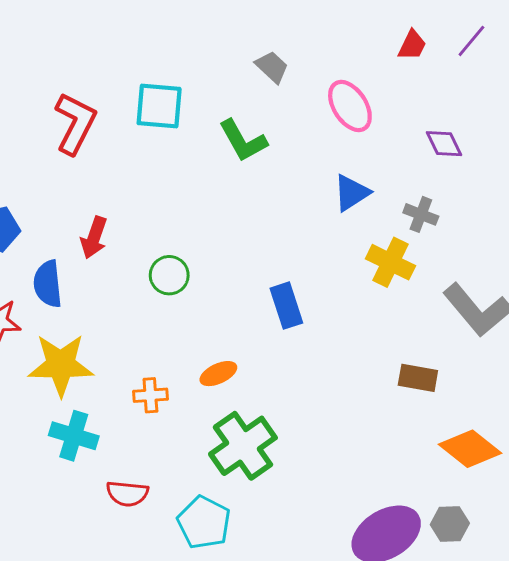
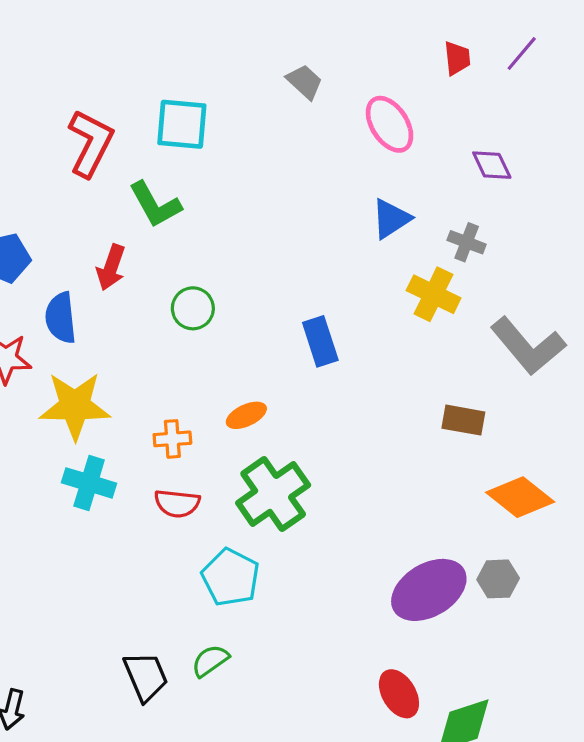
red trapezoid: (412, 45) -> (457, 58), turned -32
green L-shape: (243, 141) -> (155, 205), moved
red semicircle: (127, 494) -> (177, 503), moved

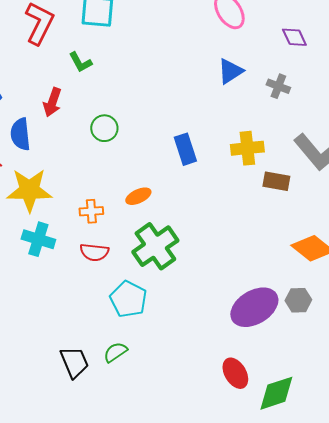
green L-shape: (155, 205) -> (80, 62), size x0.7
yellow cross: (434, 294) -> (247, 148), moved, turned -32
brown rectangle: (463, 420) -> (276, 181), moved

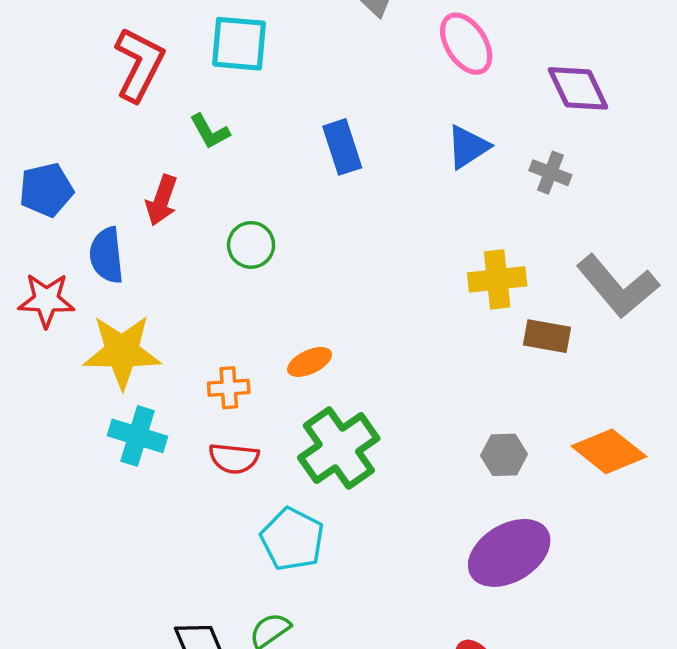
purple diamond: (294, 37) -> (578, 88), size x1.4
blue rectangle: (185, 149) -> (342, 147), moved
gray hexagon: (298, 300) -> (504, 455), moved

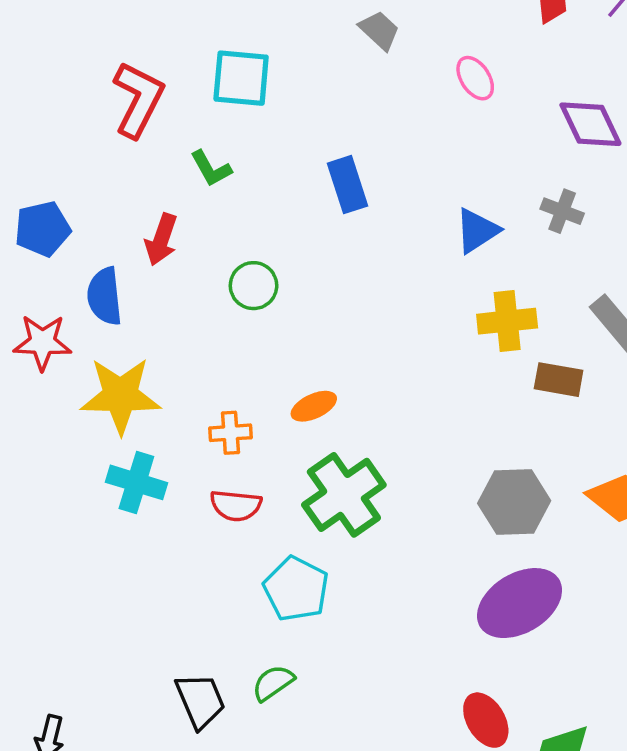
pink ellipse: (466, 44) -> (475, 78), size x0.7
blue triangle: (468, 147) -> (477, 231), moved
gray hexagon: (504, 455) -> (514, 502), size x1.5

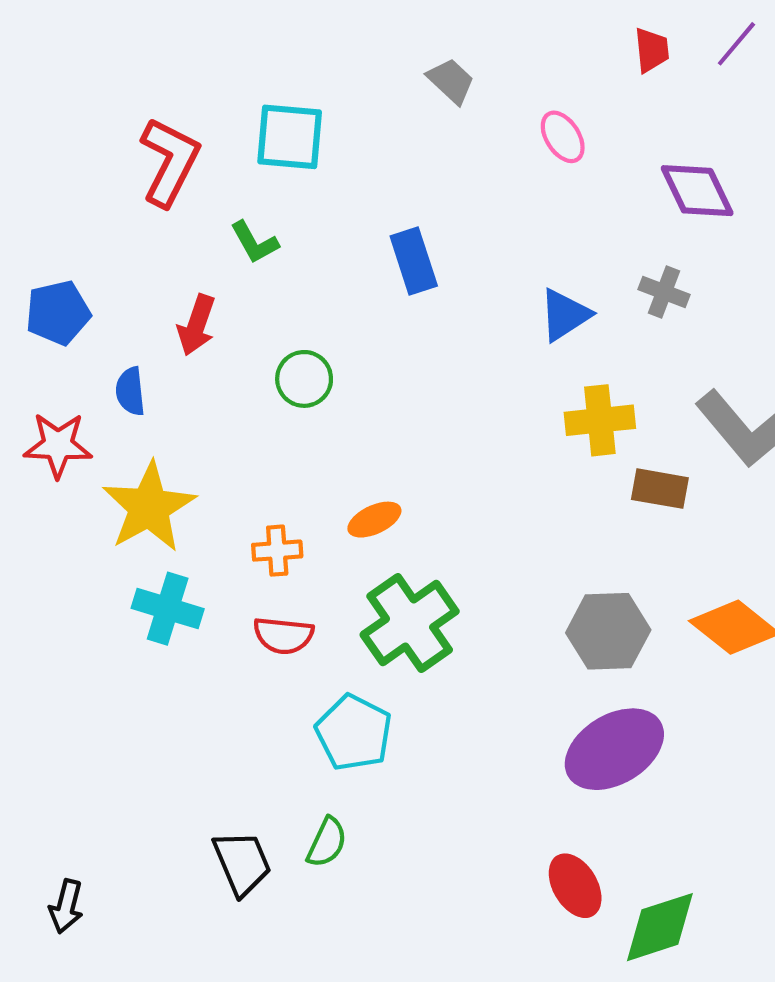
blue semicircle: (105, 296) -> (130, 391), size x0.7
yellow star: (121, 396) -> (149, 507), turned -30
green semicircle: (273, 683) -> (327, 842), turned 150

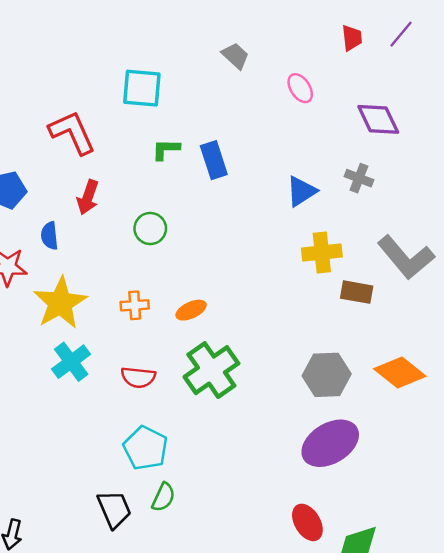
red L-shape: (170, 162) -> (72, 133), moved, turned -51
green L-shape: (254, 242) -> (166, 149), moved, turned 120
orange cross: (277, 551) -> (135, 305), moved
cyan cross: (168, 609) -> (71, 362), turned 36
cyan pentagon: (354, 733) -> (145, 448), moved

